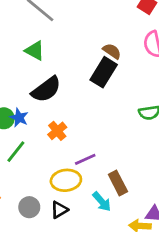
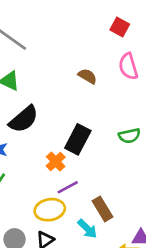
black rectangle: (104, 72) -> (78, 139), moved
orange cross: (57, 131) -> (56, 162), moved

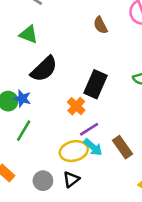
brown semicircle: (87, 76) -> (100, 25), turned -144
cyan arrow: (87, 229) -> (93, 147), moved

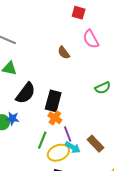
black rectangle: (95, 84) -> (53, 101), moved
purple line: (89, 129) -> (68, 134), turned -70
green line: (24, 131) -> (42, 140), moved

